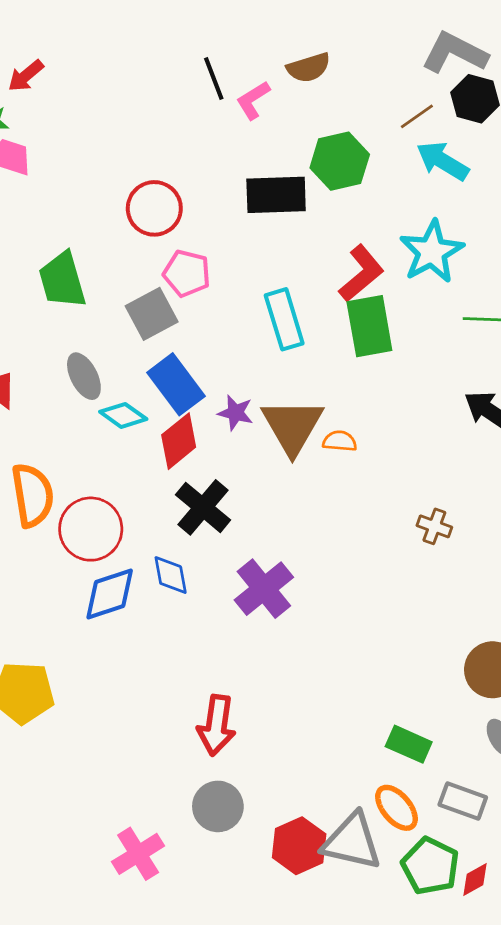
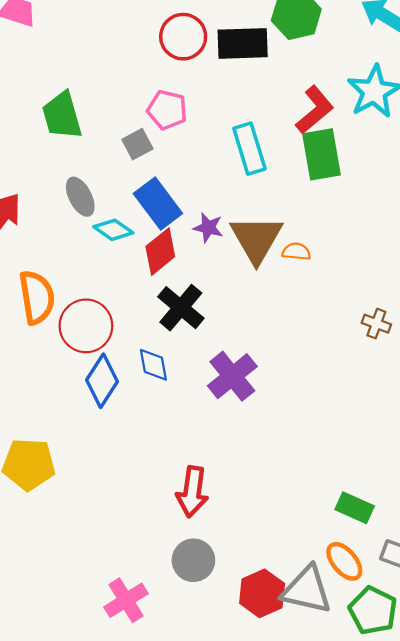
red circle: (154, 208) -> (183, 37), moved
gray square: (152, 314) -> (137, 144), size x0.7
blue diamond: (110, 594) -> (102, 381), turned -39

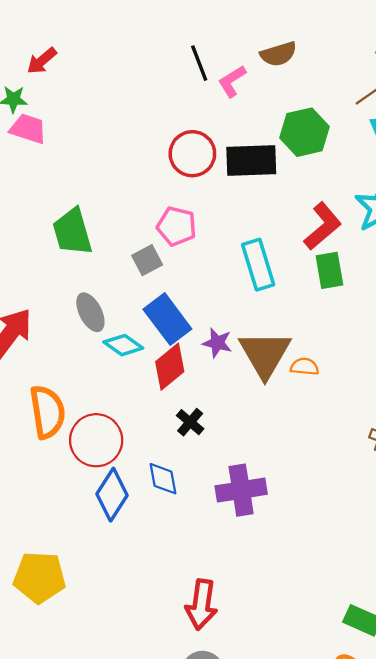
green rectangle: (321, 154) -> (329, 270), size x0.7
black cross: (181, 308) -> (190, 422), size x0.6
purple cross: (232, 376) -> (241, 490), turned 30

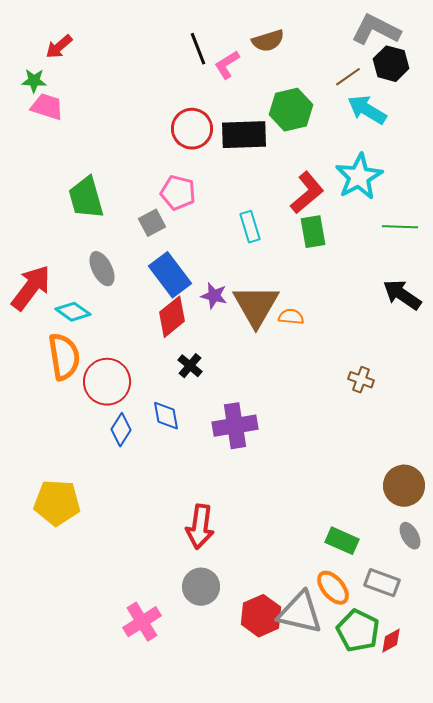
cyan rectangle: (258, 265) -> (250, 227), size x0.7
cyan diamond: (123, 345) -> (73, 312), moved
blue diamond: (112, 495) -> (121, 430), size x0.7

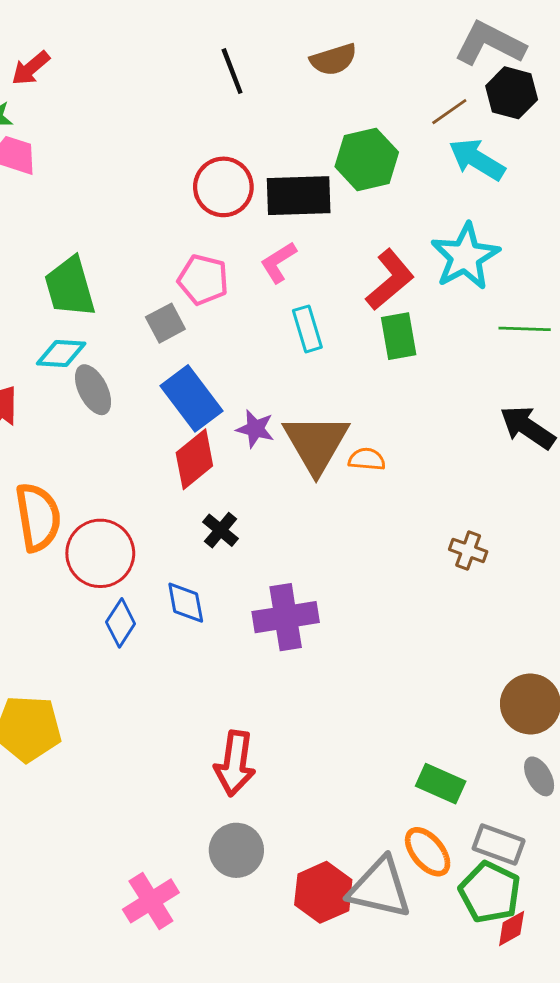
pink L-shape: (227, 65) -> (278, 262), moved
cyan diamond: (73, 312) -> (61, 354), moved, turned -32
green pentagon: (358, 631) -> (490, 892), moved

